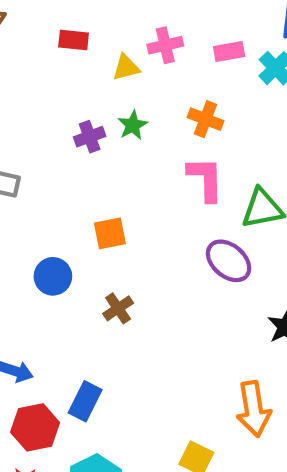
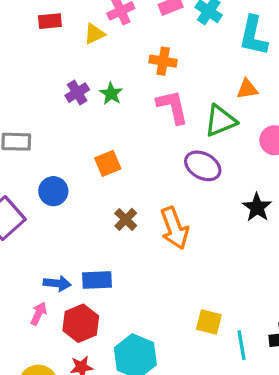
green star: (133, 125) -> (111, 94), moved
blue circle: (53, 276) -> (53, 191), moved
blue rectangle: (85, 401) -> (97, 280), moved, turned 72
orange arrow: (254, 409) -> (174, 228), moved

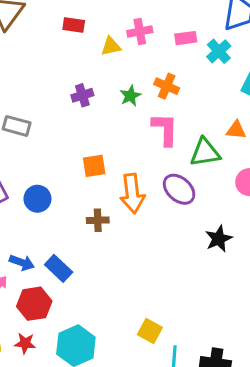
green star: (111, 94) -> (130, 96), moved
blue circle: (53, 191) -> (37, 199), moved
brown cross: (126, 219) -> (98, 220), turned 30
orange arrow: (174, 228) -> (132, 193), moved
blue rectangle: (97, 280) -> (59, 268), turned 32

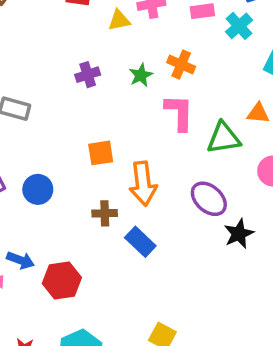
purple ellipse: (179, 189) -> (209, 199), moved
blue rectangle: (59, 268) -> (140, 242), moved
red hexagon: (34, 304) -> (62, 280), moved

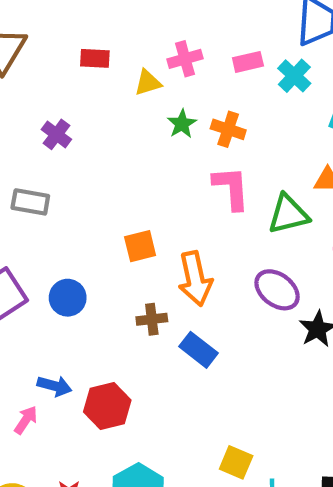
purple cross: (88, 75) -> (56, 134), moved, turned -30
green star: (141, 75) -> (182, 124), moved

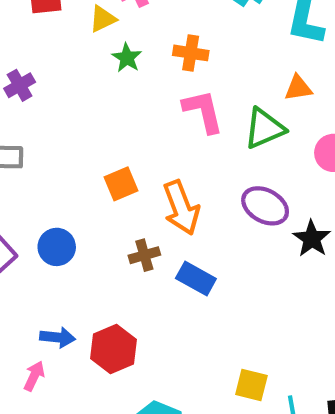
green star: (182, 124) -> (127, 58), moved
purple cross: (56, 134) -> (20, 85), turned 32

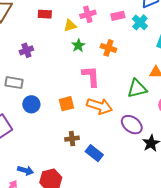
pink L-shape: (203, 111) -> (91, 76), moved
orange arrow: (181, 208) -> (99, 106), moved, turned -60
blue circle: (57, 247) -> (31, 104), moved

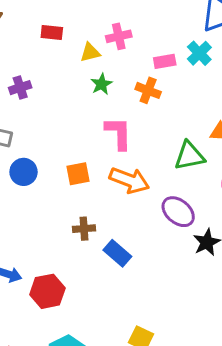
pink rectangle: (118, 16) -> (165, 61), moved

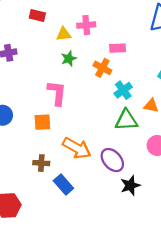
cyan cross: (199, 53) -> (123, 90), moved
pink L-shape: (118, 133) -> (57, 93), moved
orange arrow: (129, 180) -> (77, 148), moved

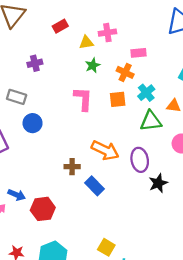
red rectangle: (37, 15) -> (60, 26), turned -40
orange square: (42, 122) -> (118, 99), moved
purple ellipse: (112, 160) -> (140, 160), turned 35

